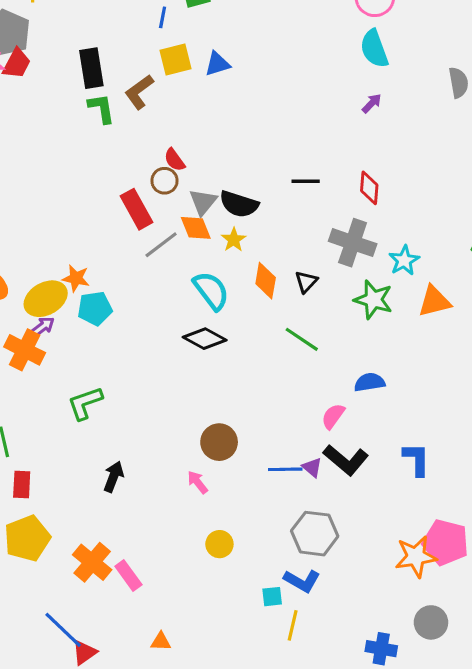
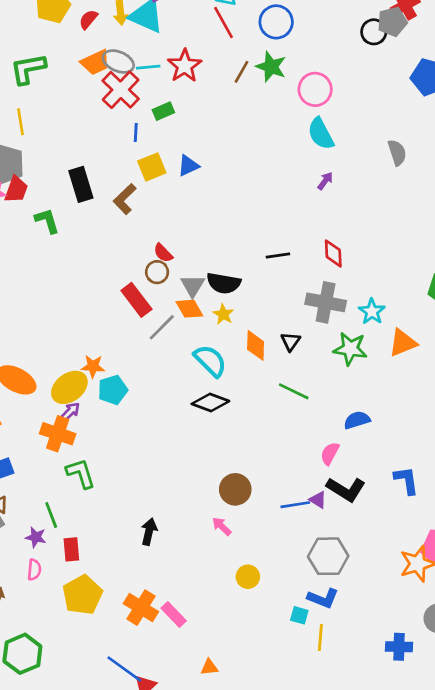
green L-shape: (101, 108) -> (47, 221), moved
green L-shape: (85, 403) -> (81, 473), moved, turned 100
cyan square: (272, 597) -> (299, 615), turned 30

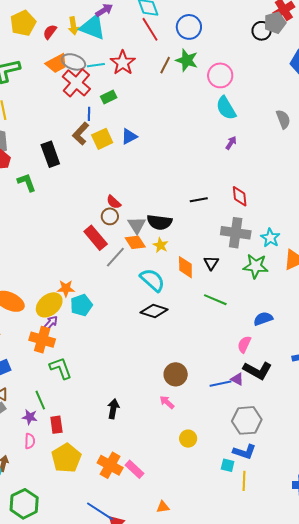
brown L-shape: (125, 199) -> (81, 134), moved

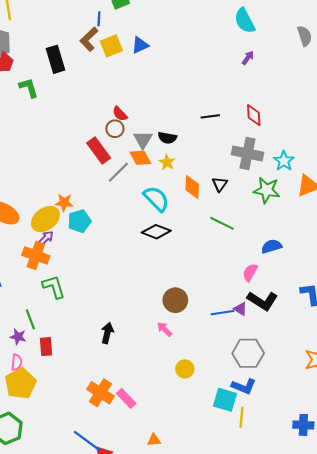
black semicircle: (160, 222) -> (167, 138), size x0.7
yellow pentagon: (66, 458) -> (21, 383), moved
cyan square: (228, 465) -> (225, 400), size x1.6

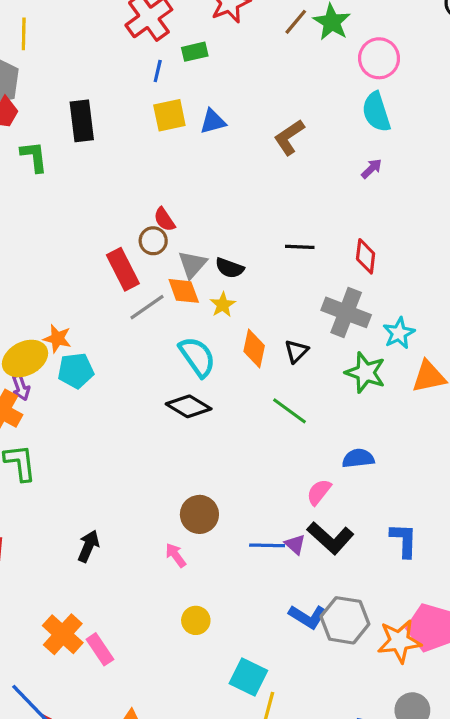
brown L-shape: (89, 39) -> (289, 137), moved
purple arrow: (46, 238) -> (21, 387), turned 105
gray hexagon: (248, 353) -> (345, 620), moved
blue L-shape: (244, 386) -> (308, 617), moved

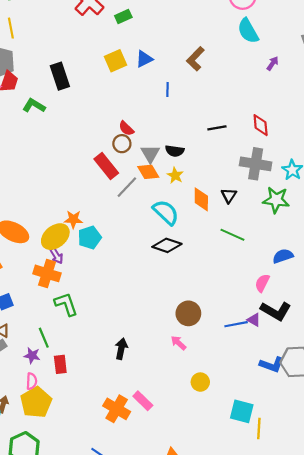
blue line: (158, 71) -> (168, 89), moved
green L-shape: (34, 157) -> (34, 106), turned -40
purple arrow: (372, 169) -> (273, 63), moved
pink rectangle: (100, 649) -> (143, 401), moved

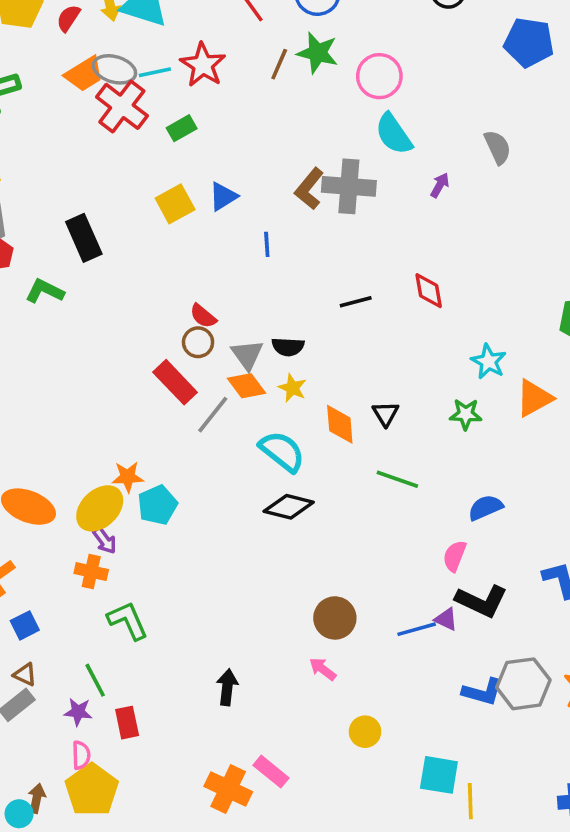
gray cross: (256, 164) -> (349, 186), moved
green star: (276, 200) -> (466, 414), size x0.7
orange cross: (47, 273) -> (91, 572), size x0.7

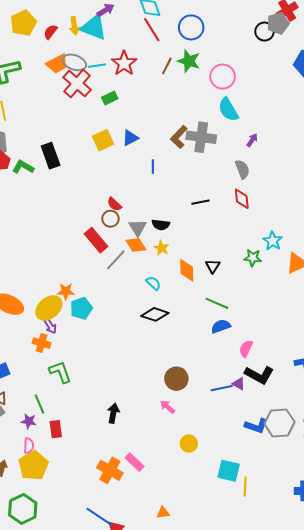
gray semicircle: (498, 147) -> (242, 169), moved
green L-shape: (45, 291) -> (23, 167), moved
green star: (466, 414) -> (253, 258), moved
cyan semicircle: (282, 451) -> (153, 283), size x0.6
blue semicircle: (485, 508) -> (221, 326), moved

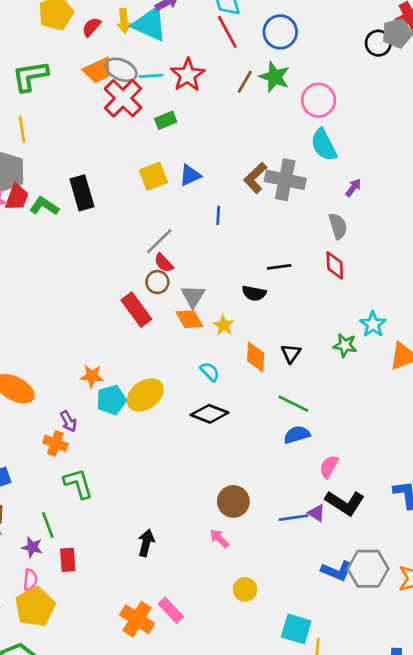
black semicircle: (161, 225) -> (254, 293), moved
gray line: (116, 260) -> (159, 241), moved
yellow ellipse: (49, 308) -> (145, 395), moved

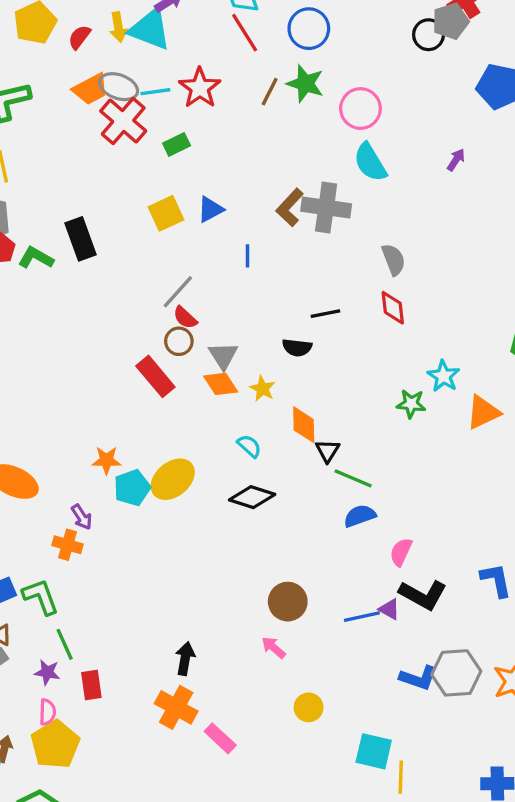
purple arrow: (353, 188) -> (456, 160), moved
black triangle: (291, 353) -> (328, 451), moved
green L-shape: (78, 484) -> (41, 597), moved
orange cross: (137, 619) -> (176, 707), moved

